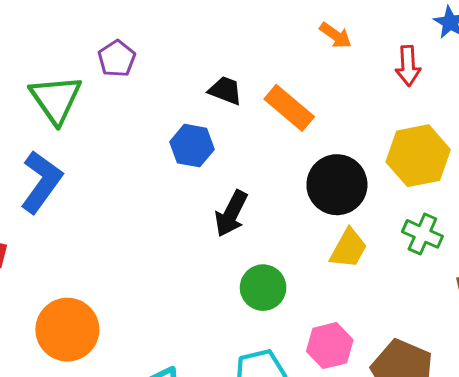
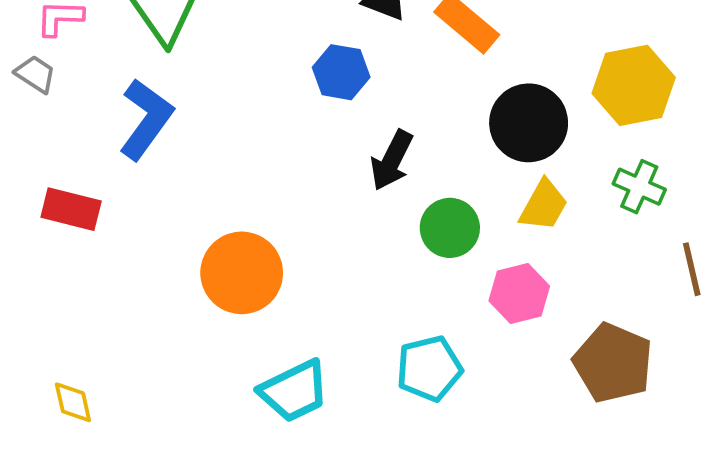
green circle: (263, 288) -> (450, 228), moved
orange circle: (67, 330) -> (242, 273), moved
pink hexagon: (330, 346) -> (519, 294), moved

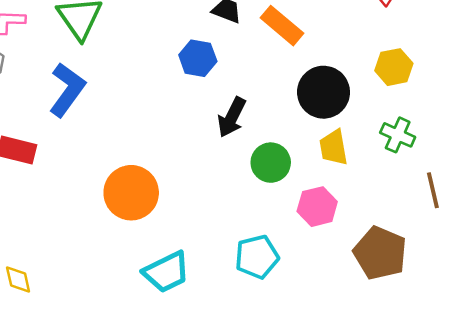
yellow hexagon: (634, 85) -> (394, 67), size x0.7
yellow trapezoid: (544, 205) -> (334, 147), turned 141

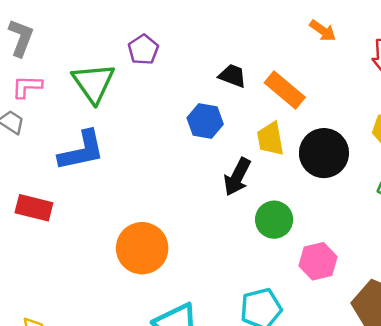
blue L-shape: (67, 90) -> (81, 151), turned 42
yellow trapezoid: (334, 147) -> (270, 139), moved

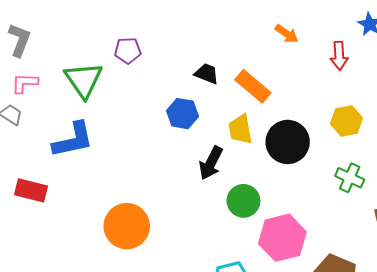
purple pentagon: (143, 50) -> (128, 50), turned 30
pink hexagon: (318, 261) -> (282, 238), size x1.4

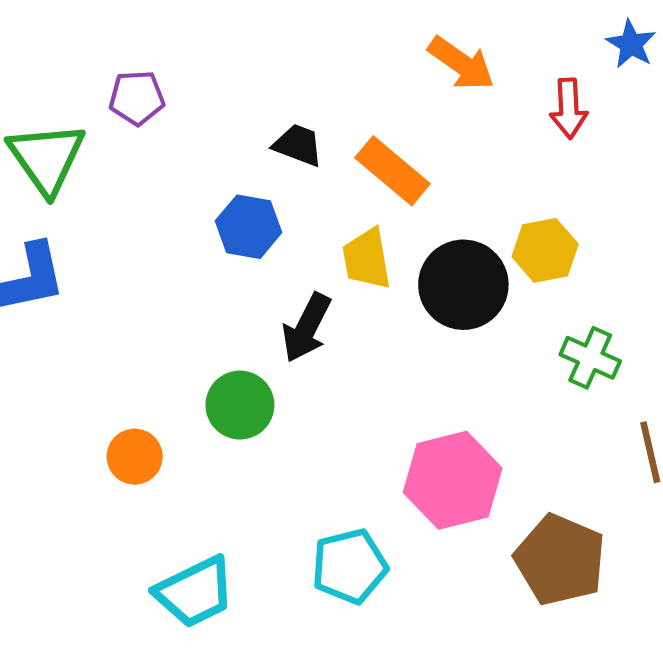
orange arrow: (287, 34) -> (461, 63), size x1.4
yellow hexagon: (347, 121) -> (545, 250), moved
green circle: (243, 201) -> (240, 405), moved
orange circle: (127, 226) -> (135, 457), size x0.6

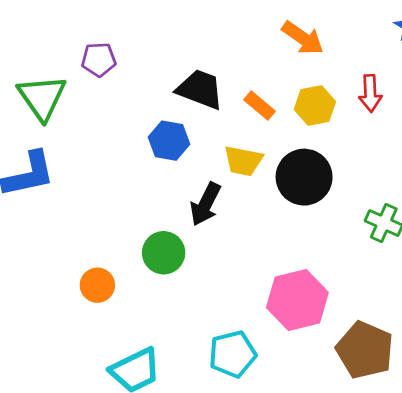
red arrow: (569, 109) -> (370, 93), moved
black trapezoid: (298, 145) -> (200, 89), size x1.5
orange rectangle: (392, 171) -> (259, 106), size x0.7
yellow hexagon: (545, 250) -> (315, 106), moved
yellow trapezoid: (367, 259) -> (243, 161), turned -69

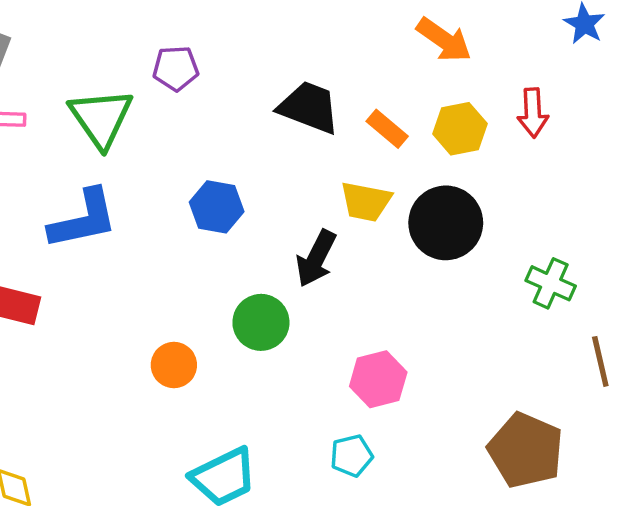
blue hexagon: (169, 141) -> (217, 207), moved
pink hexagon: (297, 300) -> (378, 379), moved, size x0.7
cyan pentagon: (232, 354) -> (352, 456), size x0.7

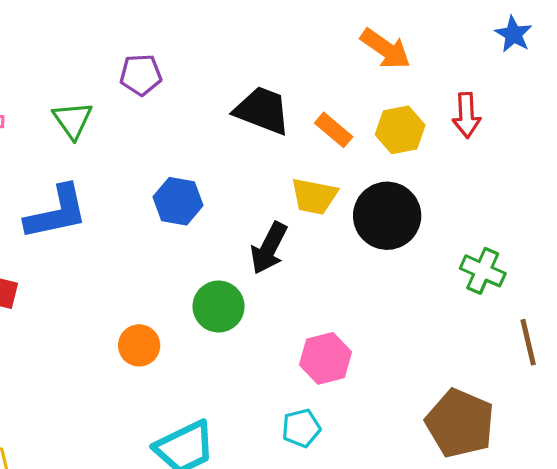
green triangle: (101, 118) -> (73, 120), size x0.7

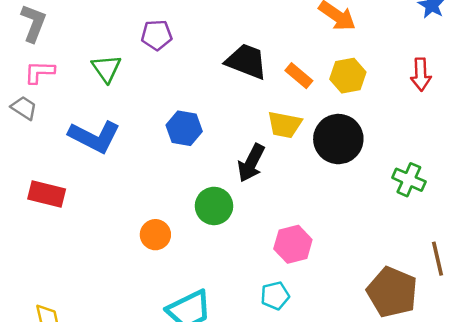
red arrow: (467, 115) -> (421, 74), moved
blue L-shape: (56, 213) -> (94, 137), turned 39
brown line: (528, 342) -> (438, 259), moved

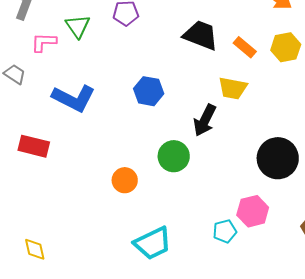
green triangle: (106, 68) -> (78, 26), moved
pink L-shape: (39, 72) -> (44, 42), moved
black circle: (338, 139) -> (278, 158), moved
pink hexagon: (293, 244) -> (253, 211), moved

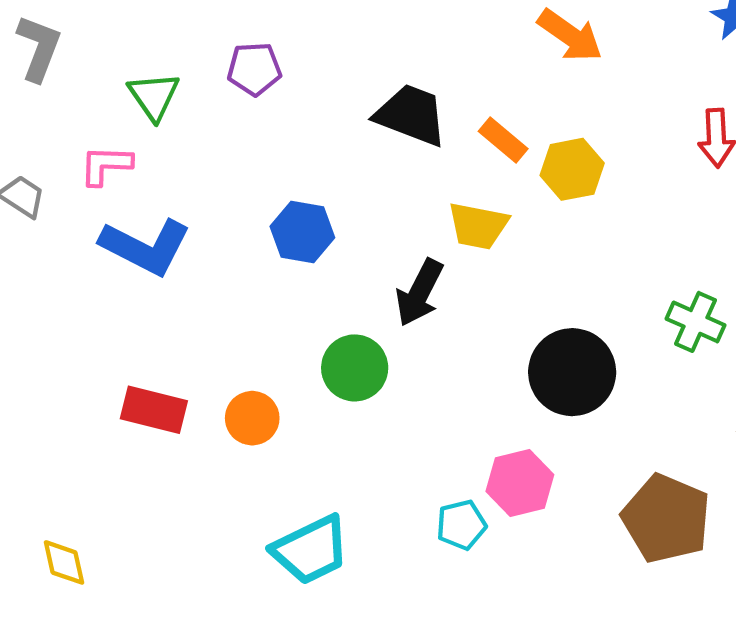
pink L-shape: (44, 42) -> (106, 165), moved
yellow hexagon: (286, 47) -> (572, 169), moved
red rectangle: (34, 146) -> (154, 410), moved

